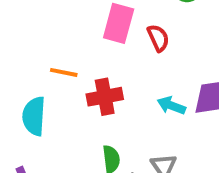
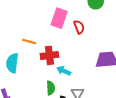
cyan arrow: (171, 106) -> (64, 71), moved

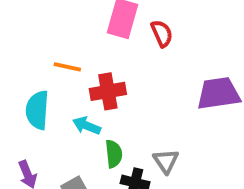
cyan arrow: (64, 71) -> (87, 126), moved

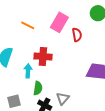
orange line: (67, 67) -> (28, 25), moved
cyan arrow: (87, 126) -> (28, 71), turned 56

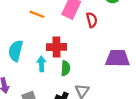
green semicircle: (38, 88) -> (65, 68), moved

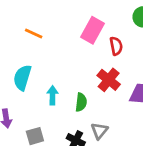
orange line: (37, 14) -> (34, 34), moved
red cross: (56, 47) -> (109, 80), moved, turned 36

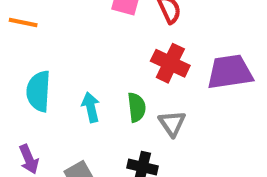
orange line: (34, 34) -> (23, 22), moved
gray triangle: (99, 131) -> (172, 123), moved

